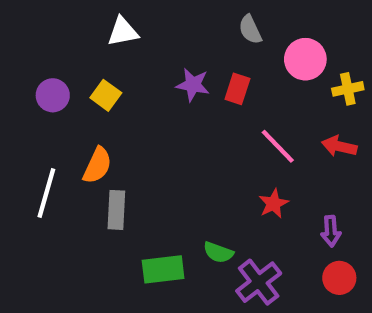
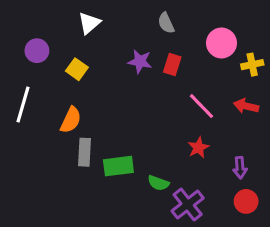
gray semicircle: (250, 29) -> (166, 23), moved
white triangle: (123, 32) -> (89, 23), turned -30
purple circle: (53, 95) -> (37, 51), moved
white line: (46, 193) -> (23, 105), moved
green rectangle: (163, 269) -> (118, 166), moved

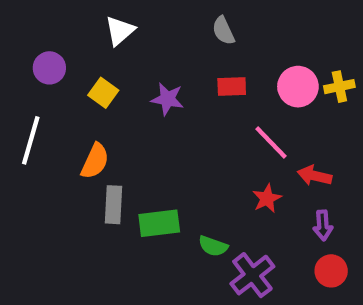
pink circle: (221, 43) -> (298, 87), moved
purple star: (140, 61) -> (167, 99), moved
red rectangle: (172, 65) -> (232, 87), turned 70
red arrow: (246, 106) -> (315, 176), moved

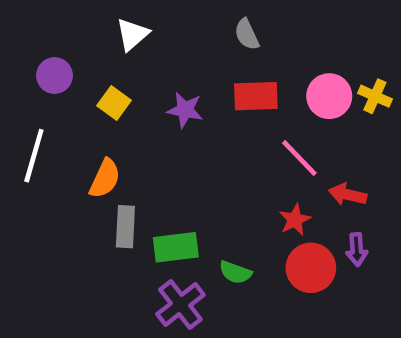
red rectangle: (232, 87) -> (256, 96), size x1.4
yellow cross: (339, 87) -> (375, 96), turned 36
red circle: (331, 271) -> (311, 268), moved, size x1.4
purple cross: (252, 275) -> (180, 304), moved

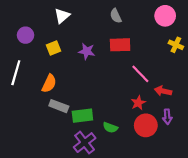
pink circle: (329, 96) -> (165, 16), moved
yellow square: (114, 103) -> (53, 48), turned 32
gray rectangle: (125, 227) -> (59, 106), turned -72

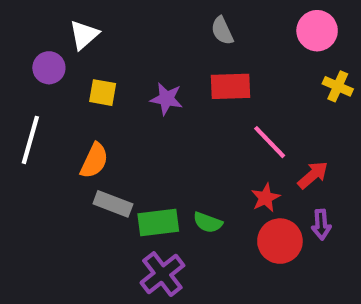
white triangle: (62, 16) -> (84, 35), moved
yellow square: (53, 48) -> (103, 93), turned 32
red arrow: (163, 91) -> (313, 175), turned 126
green semicircle: (110, 128) -> (208, 222), moved

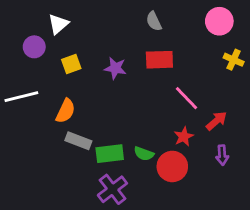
yellow square: (103, 93) -> (71, 64), turned -30
white line: (30, 140) -> (21, 97), turned 60
red circle: (280, 241) -> (172, 166), moved

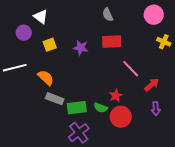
white triangle: (58, 24) -> (41, 17), turned -42
orange semicircle: (66, 111) -> (46, 78), turned -72
red star: (184, 137) -> (116, 96), moved

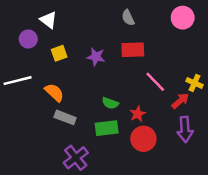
yellow cross: (164, 42) -> (195, 83), moved
green rectangle: (77, 108) -> (107, 128), moved
green semicircle: (101, 108) -> (110, 103), moved
purple arrow: (156, 109) -> (185, 129), size x1.5
purple cross: (79, 133) -> (76, 158), moved

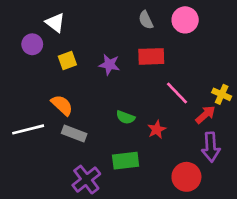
pink circle: (183, 18) -> (185, 20), moved
white line: (18, 81) -> (28, 129), moved
green rectangle: (107, 128) -> (126, 161), moved
red circle: (143, 139) -> (186, 177), moved

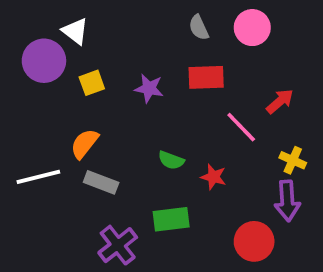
purple circle: (32, 44) -> (44, 61), size x1.5
yellow cross: (222, 94) -> (293, 160), moved
orange semicircle: (62, 105) -> (84, 144), turned -95
red arrow: (205, 115) -> (280, 101), moved
red star: (157, 129) -> (214, 177), turned -30

